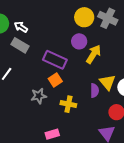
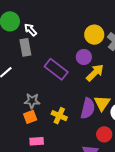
gray rectangle: (20, 45) -> (25, 47), turned 36
orange square: (55, 80) -> (30, 117), moved
purple semicircle: (95, 91) -> (88, 108), size x1.5

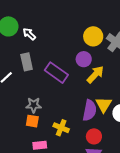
gray rectangle: (25, 47) -> (27, 62), moved
yellow cross: (59, 116) -> (61, 128), moved
orange square: (30, 117) -> (32, 121), turned 32
red circle: (104, 134) -> (94, 136), moved

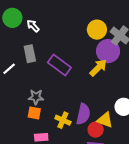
purple circle: (84, 59) -> (108, 51), moved, size x1.5
yellow triangle: (104, 105) -> (105, 120), moved, turned -42
purple semicircle: (90, 110) -> (83, 114), moved

